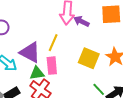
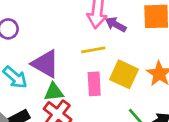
yellow line: (53, 43) -> (93, 50), moved, turned 54
pink rectangle: (52, 66) -> (94, 84), moved

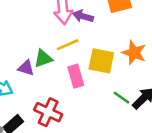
purple triangle: (45, 64) -> (26, 68), size x0.6
green triangle: (54, 92) -> (43, 59), moved

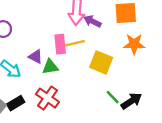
orange star: (134, 53) -> (134, 44), moved, turned -30
green triangle: (43, 59) -> (50, 67), moved
pink rectangle: (76, 76) -> (60, 44), moved

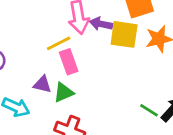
yellow line: (75, 43) -> (59, 43), moved
yellow square: (101, 62) -> (124, 34), moved

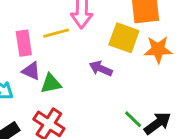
purple arrow: (101, 24) -> (101, 68), moved
pink rectangle: (69, 62) -> (24, 43), moved

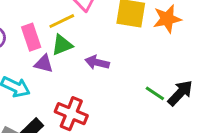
purple arrow: (101, 68) -> (97, 62), moved
green triangle: (51, 84) -> (62, 45), moved

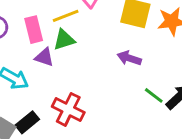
purple arrow: (97, 62) -> (129, 58), moved

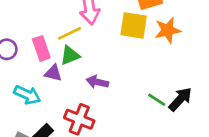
purple arrow: (129, 58) -> (97, 82), moved

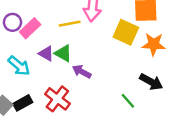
pink rectangle: (41, 48) -> (30, 28), moved, turned 50
green triangle: (70, 55) -> (63, 53), moved, turned 36
black arrow: (180, 99) -> (151, 82), moved, turned 60

